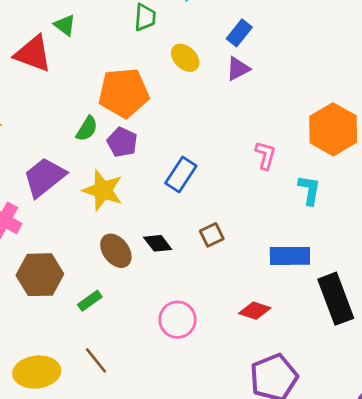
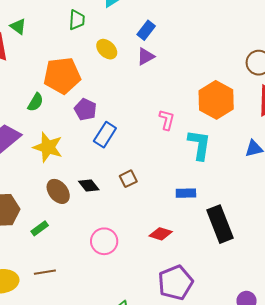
purple pentagon: (122, 142) -> (85, 109), moved
cyan L-shape: (309, 190) -> (199, 145), size x1.4
blue rectangle: (290, 256) -> (186, 193), size x0.7
brown line: (96, 360) -> (45, 272), turned -60

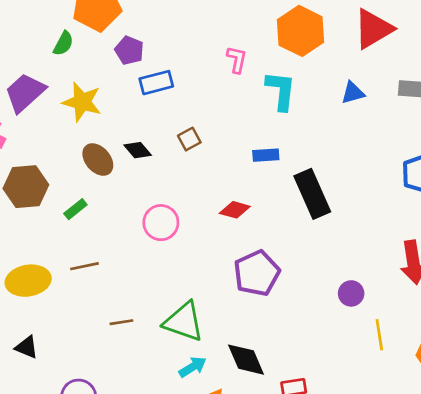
blue rectangle: (105, 135) -> (156, 83), turned 45

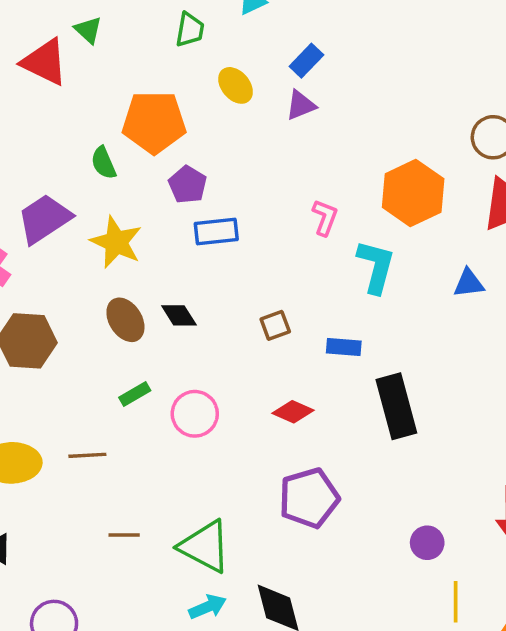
green semicircle: (63, 43) -> (104, 163), turned 120
brown square: (189, 139) -> (275, 325), moved
green rectangle: (75, 209) -> (135, 394), moved

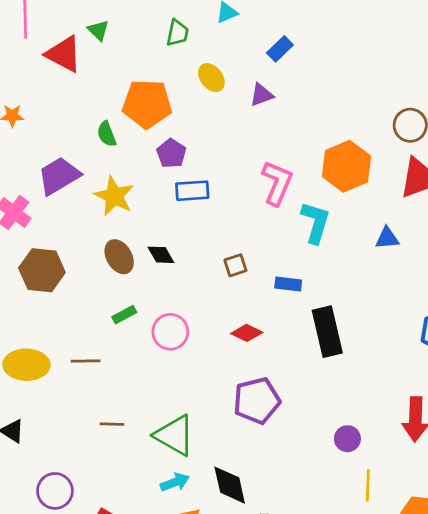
blue rectangle: (306, 61) -> (280, 49), moved
pink L-shape: (325, 218) -> (277, 183), size x1.6

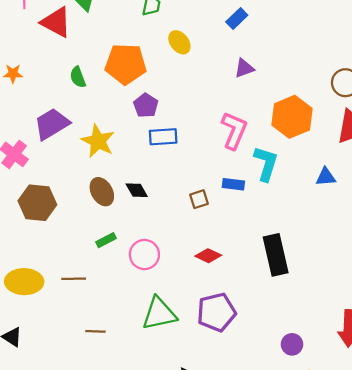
purple triangle: (262, 95) -> (244, 68), moved
green semicircle: (107, 134) -> (78, 77), moved
blue rectangle: (288, 284) -> (233, 184), moved
green triangle: (174, 435) -> (159, 314), moved, turned -42

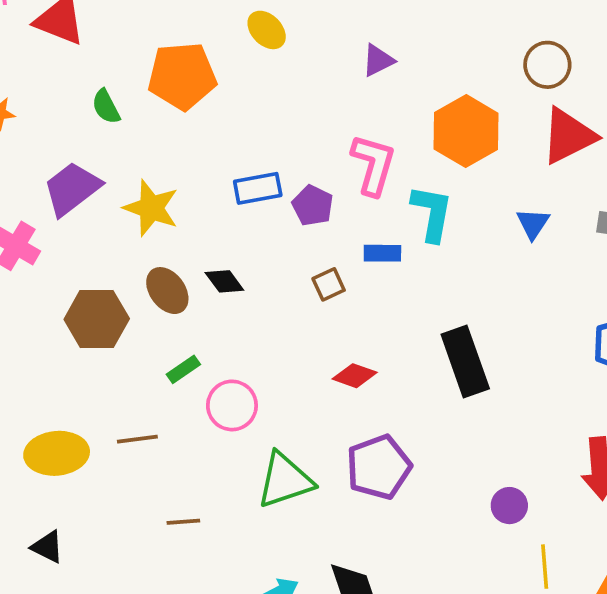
purple pentagon: (146, 105) -> (313, 205), moved
blue triangle: (326, 177) -> (533, 224), turned -45
brown hexagon: (37, 203) -> (97, 319), moved
pink circle: (144, 255) -> (232, 405), moved

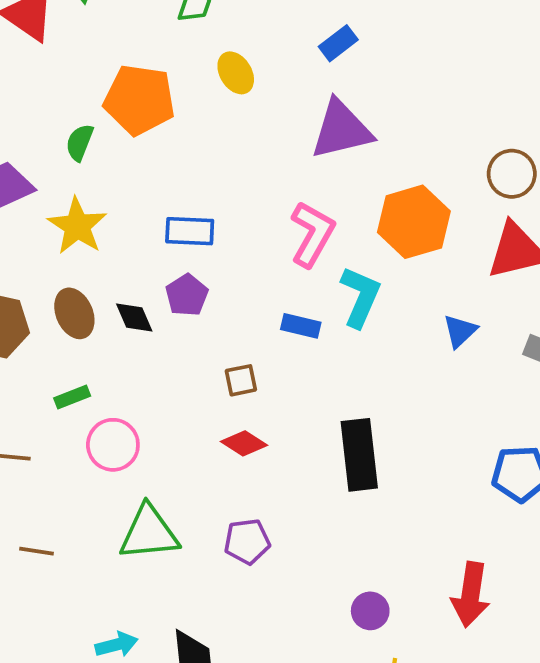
purple triangle: (378, 60) -> (341, 130), size x1.8
green semicircle: (106, 107) -> (80, 142), moved, turned 36
purple pentagon: (313, 205) -> (187, 295), moved
brown square: (329, 284) -> (241, 380), moved
purple pentagon: (379, 467) -> (247, 541), size x0.7

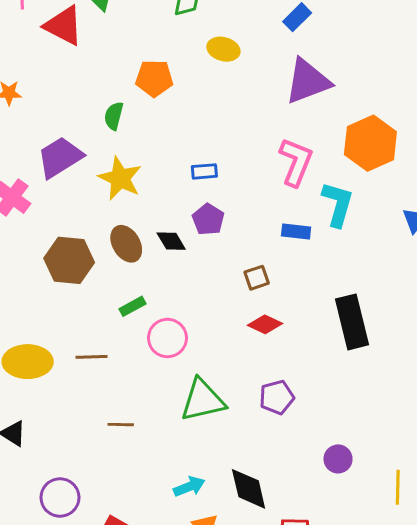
yellow ellipse: (236, 73) -> (223, 49), turned -36
orange pentagon: (139, 100) -> (154, 78), size x0.7
blue rectangle: (190, 231) -> (204, 171), size x0.7
purple circle: (370, 611) -> (338, 459), moved

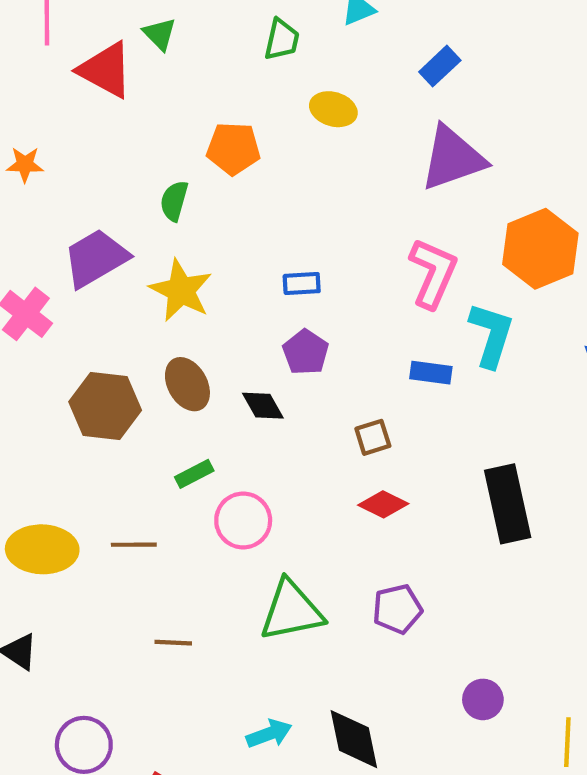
black diamond: (171, 241) -> (263, 406), moved

